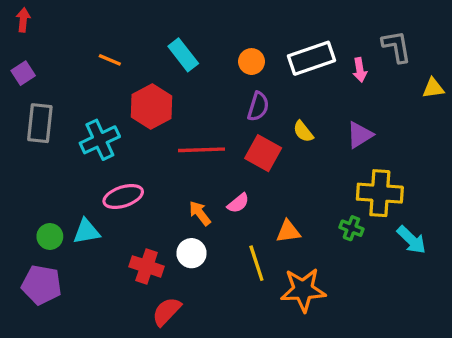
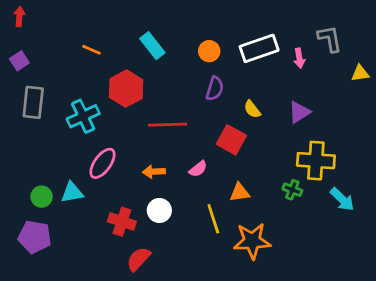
red square: (263, 153) -> (231, 140), moved
pink ellipse: (123, 196) -> (103, 163), turned -36
orange arrow: (200, 213) -> (154, 172), moved, turned -55

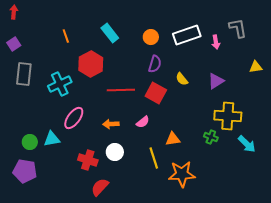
orange line: (91, 50) -> (66, 36), turned 48
yellow triangle: (360, 73) -> (256, 67), moved
red square: (231, 140) -> (156, 93), moved

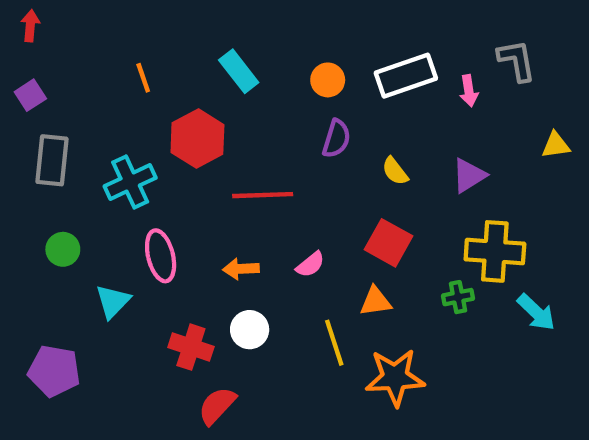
red square: (156, 93) -> (389, 243), moved
pink ellipse: (74, 118) -> (161, 256), turned -50
green cross: (211, 137) -> (458, 297), turned -32
cyan triangle: (52, 139) -> (113, 301), turned -36
green circle: (30, 142) -> (63, 249), moved

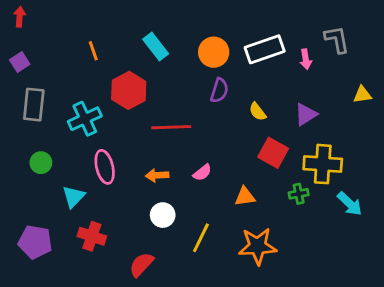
orange circle: (328, 80) -> (214, 52), size x1.4
red square: (389, 243) -> (273, 153), moved
yellow line: (334, 343) -> (201, 238), moved, turned 44
red cross: (191, 347) -> (92, 236), moved

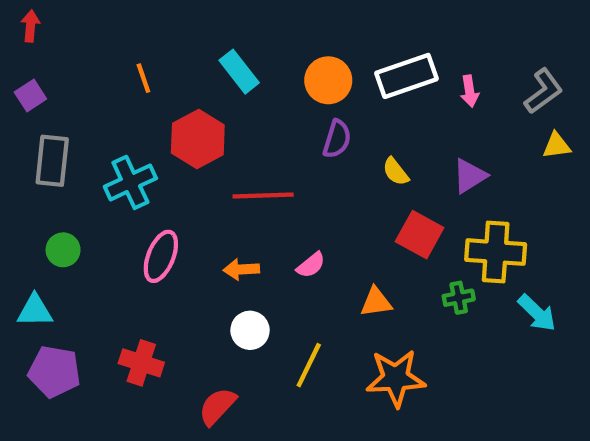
gray L-shape: (337, 39) -> (543, 91), moved, turned 64
pink ellipse: (105, 167) -> (161, 256), turned 36
cyan triangle: (73, 197) -> (35, 311), moved, turned 45

